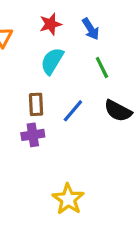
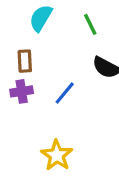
blue line: (73, 111) -> (65, 93), moved

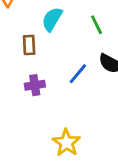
brown rectangle: (25, 61) -> (29, 45), moved
blue line: (65, 93) -> (78, 74), moved

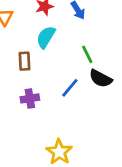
green line: (97, 25) -> (87, 54), moved

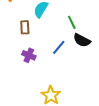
purple cross: (30, 98) -> (29, 55), turned 32

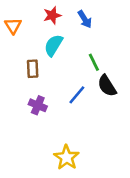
black semicircle: (82, 40) -> (107, 86), turned 30

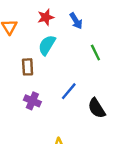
green line: (94, 62) -> (95, 52), moved
black semicircle: (107, 86) -> (97, 108), moved

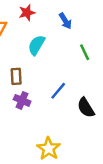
red star: (46, 17) -> (27, 13), moved
brown rectangle: (28, 67) -> (16, 76), moved

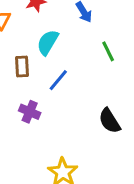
brown rectangle: (16, 76) -> (22, 66), moved
blue line: (58, 91) -> (58, 80), moved

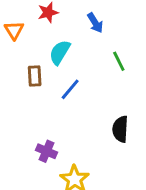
purple cross: (30, 112) -> (46, 151), moved
black semicircle: (110, 121) -> (120, 129), turned 35

